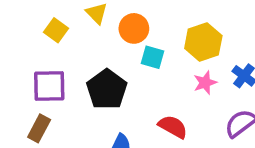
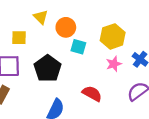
yellow square: (56, 30) -> (19, 38), moved, turned -35

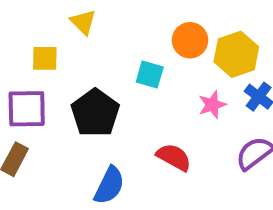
orange circle: (66, 27) -> (190, 40), moved
yellow hexagon: (113, 36) -> (236, 54), moved

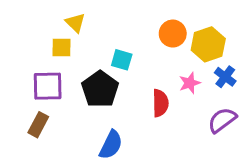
yellow triangle: (83, 22) -> (75, 23), moved
cyan square: (150, 74) -> (122, 60), moved
red semicircle: (174, 157) -> (160, 103), moved, turned 60

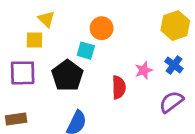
orange circle: (173, 34) -> (102, 28), moved
yellow hexagon: (208, 44) -> (175, 26), moved
brown rectangle: (38, 125) -> (16, 119), moved, turned 54

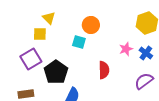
pink star: (144, 70) -> (126, 49), moved
purple square: (23, 73) -> (31, 59), turned -30
black pentagon: (67, 76) -> (56, 72), moved

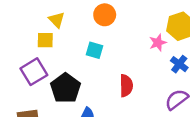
orange circle: (91, 25) -> (105, 15), moved
pink star: (126, 49) -> (158, 43), moved

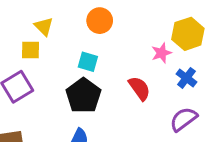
red semicircle: (126, 86) -> (139, 88), moved, turned -35
black pentagon: (65, 88) -> (83, 96), moved

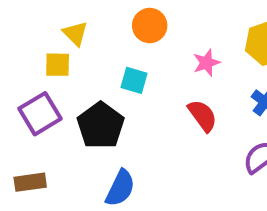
pink star: (161, 53) -> (206, 63), moved
black pentagon: (83, 96) -> (101, 125), moved

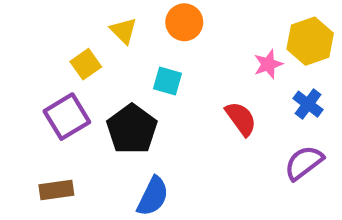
yellow triangle: (75, 33) -> (123, 31), moved
pink star: (206, 63) -> (268, 64), moved
yellow square: (58, 65) -> (86, 64), turned -36

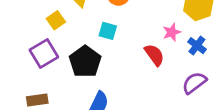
pink star: (268, 64) -> (172, 32), moved

